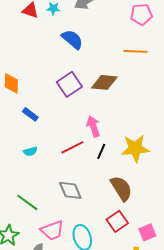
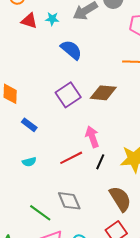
green line: (27, 202) -> (40, 213), moved

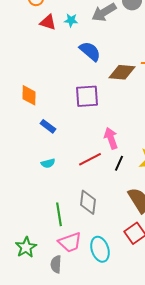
brown diamond: (103, 93) -> (122, 72), moved
purple square: (68, 95) -> (87, 96), turned 30
gray diamond: (69, 201) -> (88, 202), turned 30
green line: (40, 213) -> (59, 214), turned 45

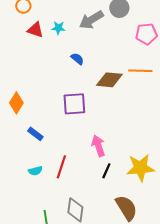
blue semicircle: (90, 51) -> (77, 59), size x0.6
orange diamond: (29, 95) -> (16, 103), turned 30
red line: (90, 159) -> (61, 167), moved, turned -45

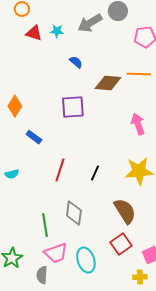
pink arrow: (98, 146) -> (138, 124), moved
cyan semicircle: (35, 171) -> (12, 174), moved
black line: (106, 171) -> (95, 173), moved

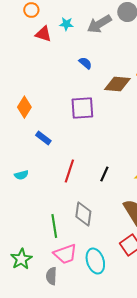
cyan star: (57, 31) -> (66, 24), moved

